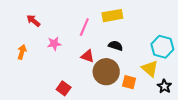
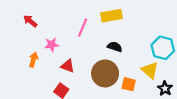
orange arrow: (22, 52) -> (33, 60), moved
red triangle: (87, 56) -> (68, 66), moved

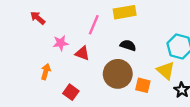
orange arrow: (33, 60) -> (46, 72), moved
red triangle: (68, 66) -> (82, 53), moved

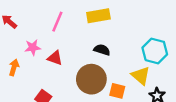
pink line: (94, 25) -> (57, 22), moved
orange arrow: (46, 72) -> (14, 67), moved

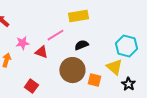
pink line: (57, 22) -> (55, 35), moved, turned 36
black semicircle: (102, 50) -> (81, 45), turned -40

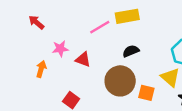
pink line: (55, 35) -> (100, 27), moved

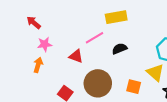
pink line: (100, 27) -> (95, 38), moved
pink star: (60, 49) -> (45, 44), moved
brown circle: (120, 81) -> (98, 83), moved

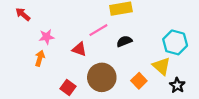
red arrow: (34, 23) -> (23, 14), moved
orange square: (134, 87) -> (139, 81), turned 32

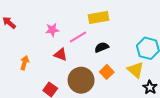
pink star: (47, 37) -> (52, 30), moved
orange square: (139, 81) -> (107, 72), moved

